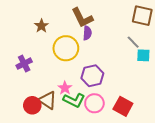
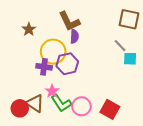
purple cross: (24, 64) -> (44, 67), moved, turned 35
purple hexagon: (92, 76) -> (67, 64), moved
green L-shape: (74, 100) -> (61, 103), turned 30

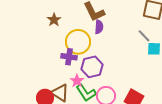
purple hexagon: (67, 64) -> (92, 67), moved

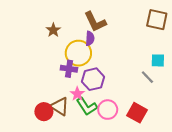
purple semicircle: (99, 27) -> (90, 38), moved
gray line: (144, 36) -> (147, 77), moved

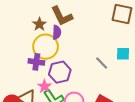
brown star: (53, 30) -> (39, 24), moved
gray line: (147, 77) -> (102, 63), moved

